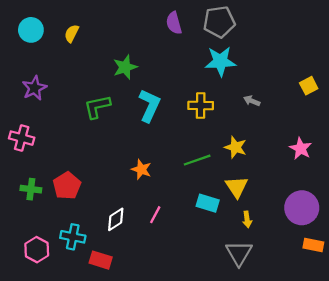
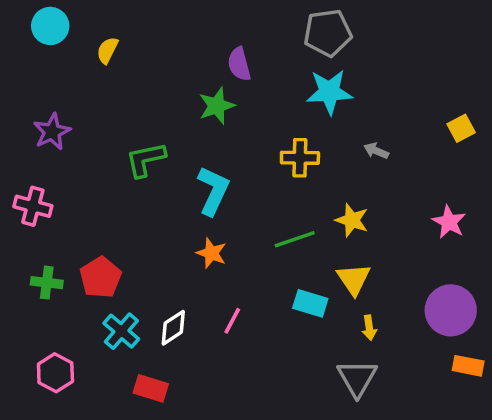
purple semicircle: (174, 23) -> (239, 64), moved
cyan circle: (31, 30) -> (50, 26), moved
green star: (125, 67) -> (217, 106), moved
cyan L-shape: (149, 105) -> (213, 191), moved
cyan cross: (73, 237) -> (121, 331), moved, turned 30

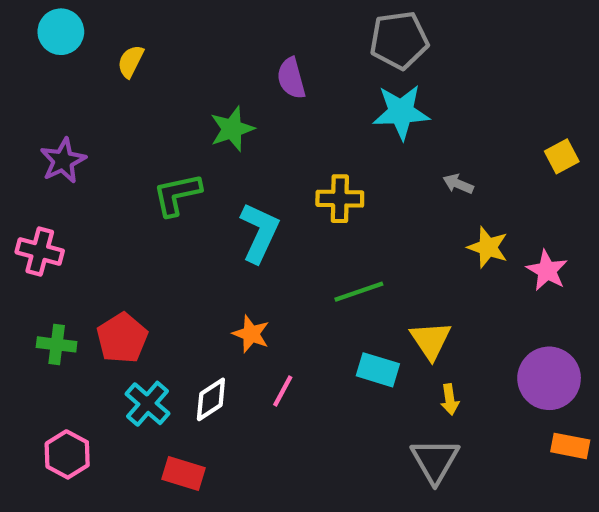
green star: (217, 106) -> (232, 129), moved
yellow cross: (300, 158) -> (340, 199), moved
yellow star: (352, 220) -> (488, 247), moved
orange star: (211, 253) -> (251, 334), moved

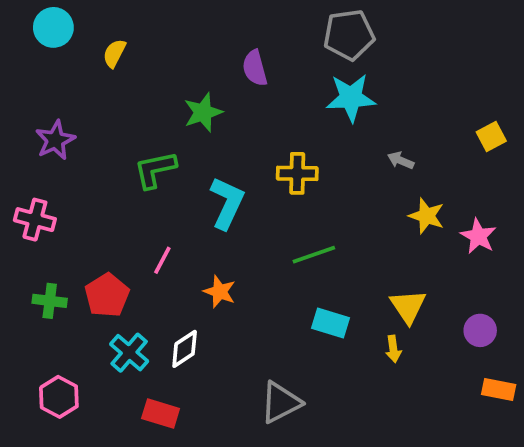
yellow triangle: (431, 340) -> (408, 306), moved
purple circle: (549, 378) -> (480, 330), size x0.6
pink line: (283, 391) -> (162, 260), moved
gray triangle: (435, 461) -> (281, 402), moved, turned 33

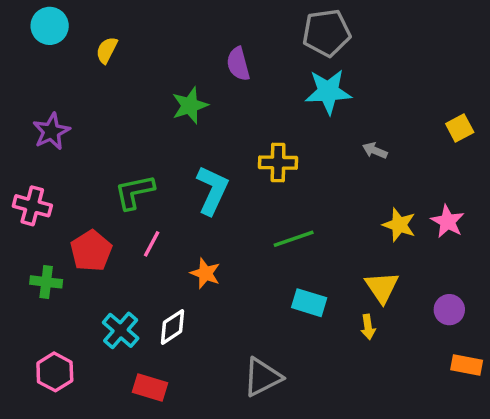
green L-shape: (155, 170) -> (134, 192), moved
yellow star: (427, 216) -> (399, 225), moved
red pentagon: (107, 295) -> (91, 251), moved

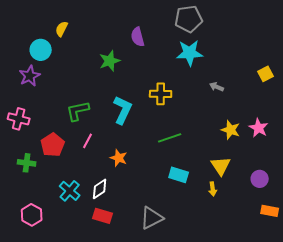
cyan circle: (50, 26) -> (41, 50), moved
red rectangle: (150, 387) -> (103, 216), moved

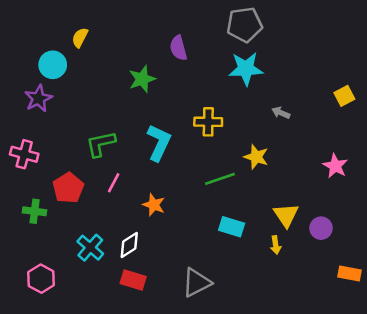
yellow star: (231, 130) -> (256, 157), moved
purple circle: (260, 179) -> (321, 228), moved

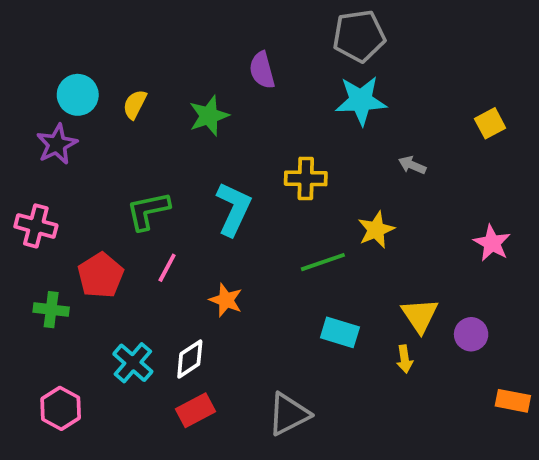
yellow semicircle: (80, 38) -> (135, 104), moved
yellow square: (344, 96) -> (490, 123), moved
yellow star: (256, 157) -> (376, 230), turned 30
red rectangle: (133, 280) -> (196, 410), turned -45

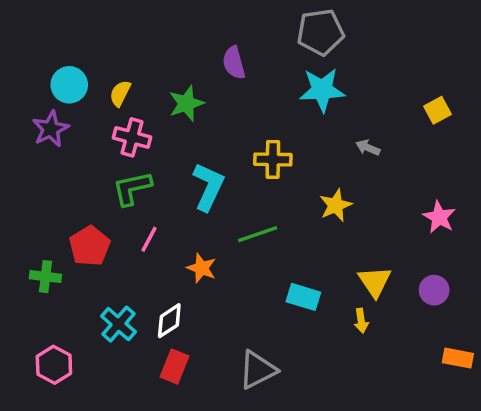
pink cross: (36, 226) -> (132, 137), moved
green line: (323, 262) -> (258, 234), moved
purple circle: (471, 334) -> (434, 290), moved
red rectangle: (196, 410) -> (174, 366), turned -40

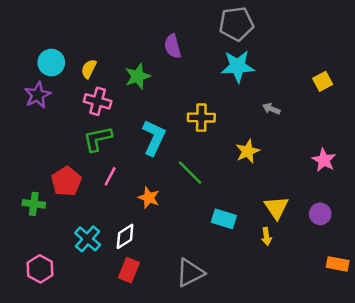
green line: (258, 234) -> (190, 173), turned 64

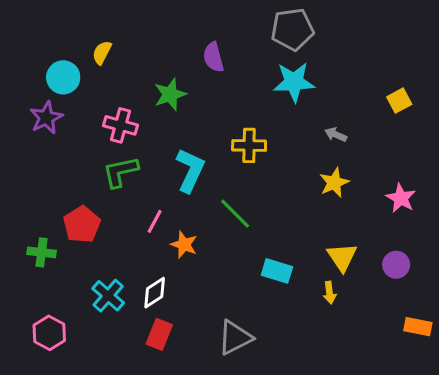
yellow semicircle: (89, 69) -> (102, 53), moved
yellow star: (248, 151) -> (334, 183), moved
pink line: (110, 176) -> (155, 221), moved

